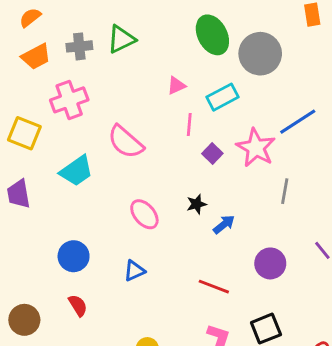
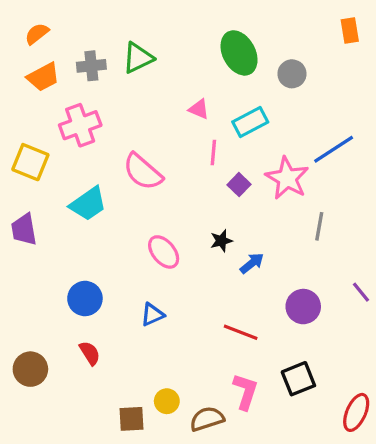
gray circle: (260, 54) -> (292, 74), size x0.6
pink triangle: (176, 86) -> (199, 109), turned 48

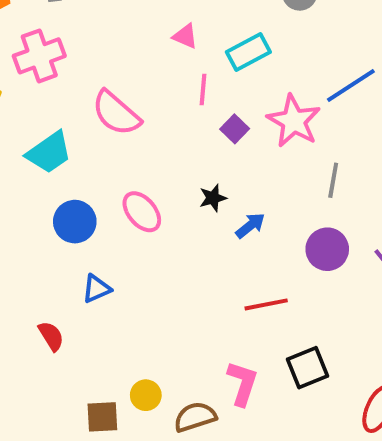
blue circle: (85, 299) -> (75, 222), moved
purple circle: (303, 307) -> (327, 249), moved
blue triangle: (152, 315) -> (96, 289), moved
red line: (241, 332) -> (266, 304), moved, turned -32

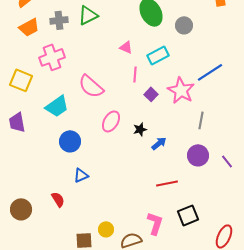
pink ellipse: (142, 212) -> (111, 121), moved, turned 70

